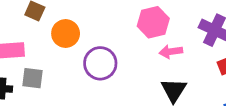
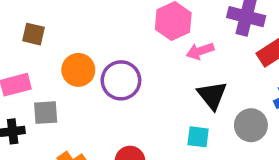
orange circle: (66, 33) -> (78, 70), moved

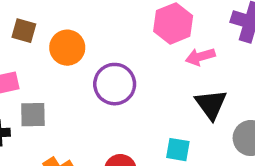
orange circle: (78, 70) -> (67, 48), moved
cyan square: (198, 137) -> (178, 150), moved

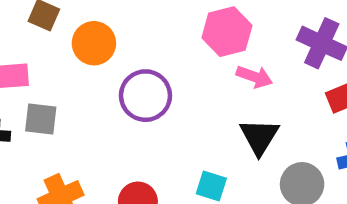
pink arrow: (200, 57) -> (254, 77), turned -152

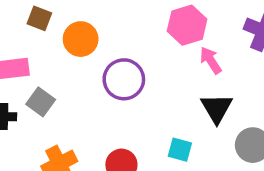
pink arrow: (254, 77) -> (211, 60), turned -140
gray square: (41, 119) -> (41, 102), turned 32

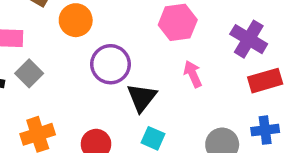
pink arrow: (211, 60) -> (193, 74), moved
black triangle: (217, 108) -> (142, 98), moved

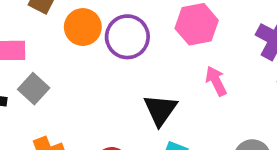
purple circle: (110, 64) -> (127, 37), moved

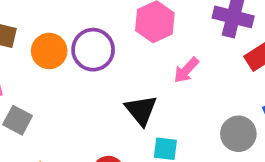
pink arrow: (216, 81) -> (186, 70), turned -96

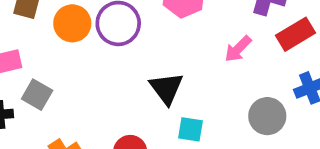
pink arrow: (186, 70) -> (238, 49), moved

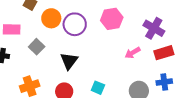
black triangle: (166, 88) -> (69, 61), moved
gray square: (37, 95) -> (37, 47), moved

